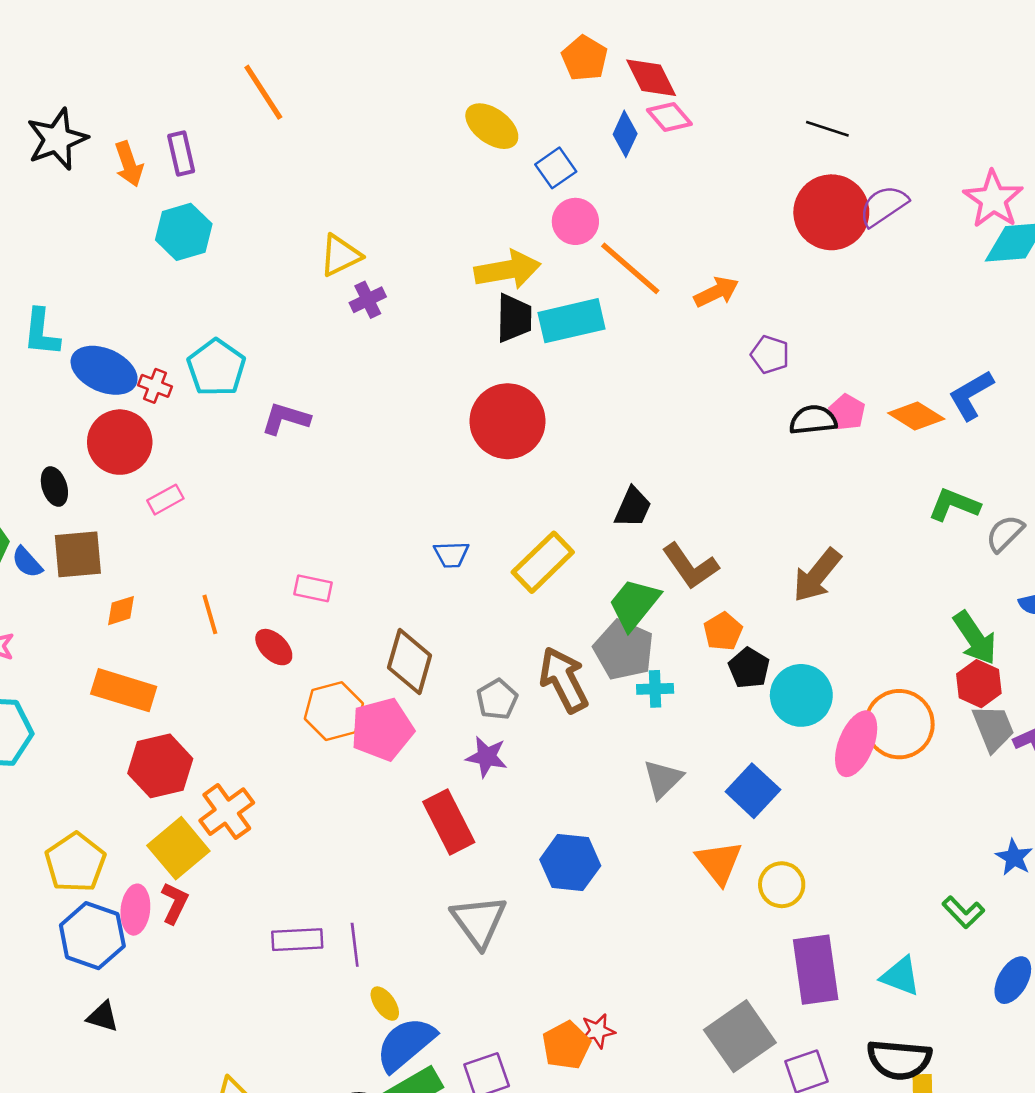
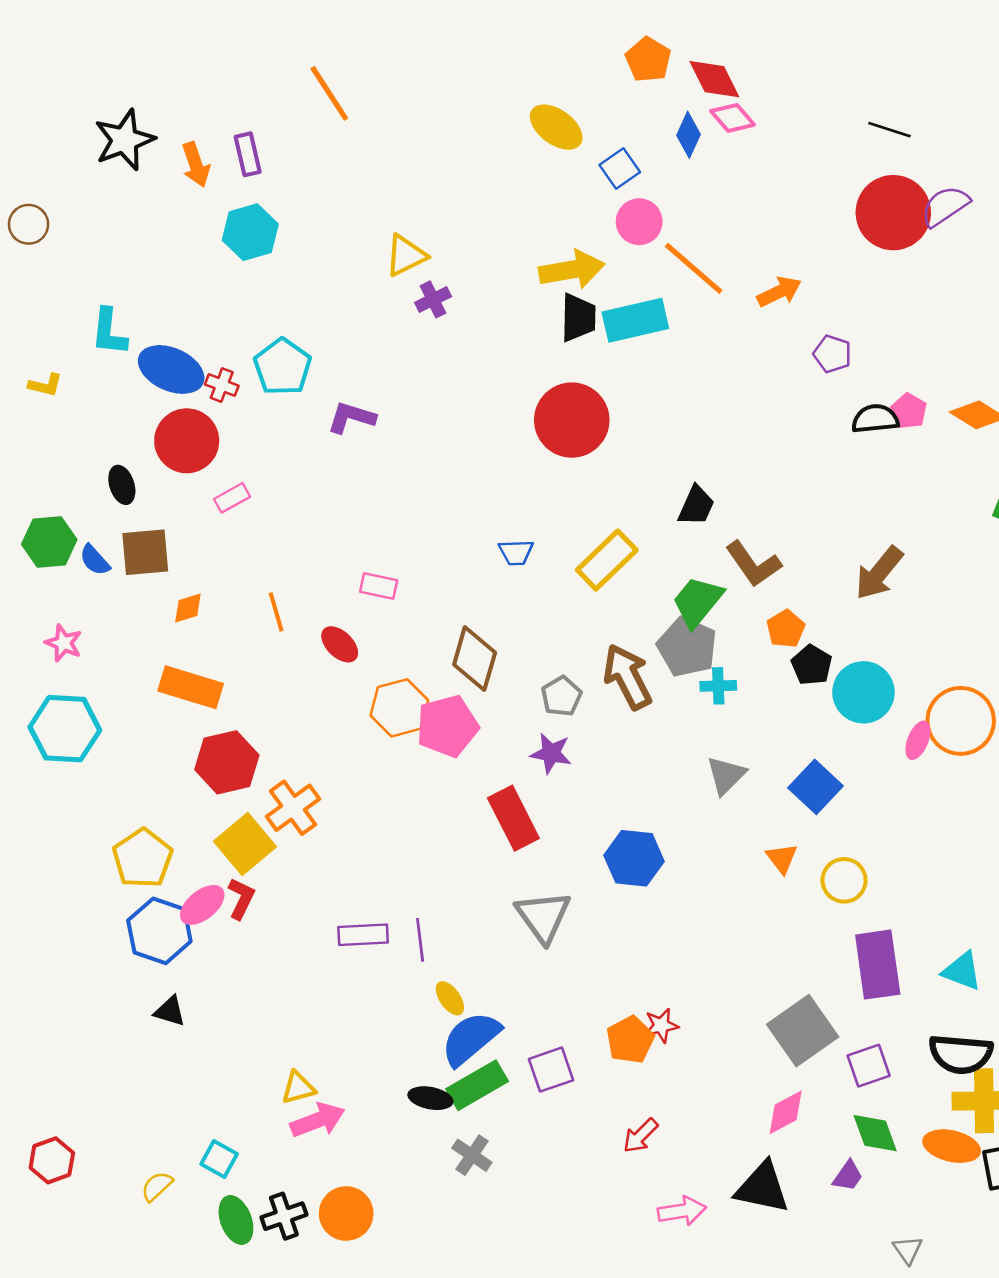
pink ellipse: (856, 744) -> (918, 740), size x0.6
orange triangle: (719, 863) -> (782, 858), size x0.7
pink ellipse: (135, 910) -> (202, 905), turned 45

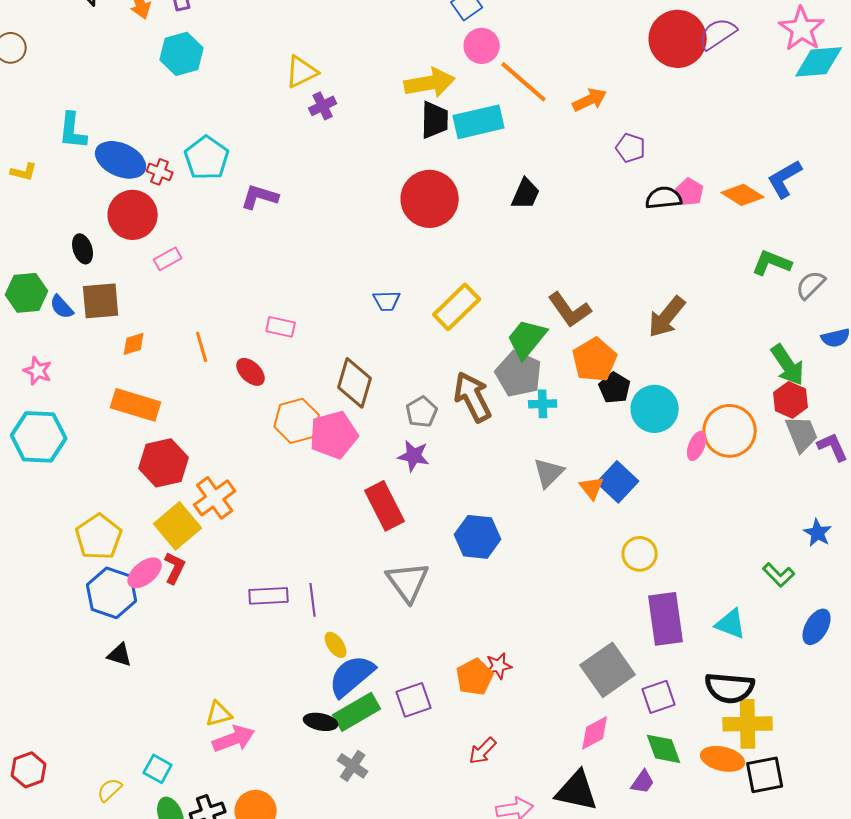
black trapezoid: (696, 506) -> (526, 194), moved
orange pentagon: (786, 629) -> (595, 360), size x1.5
orange triangle: (782, 858) -> (592, 488), moved

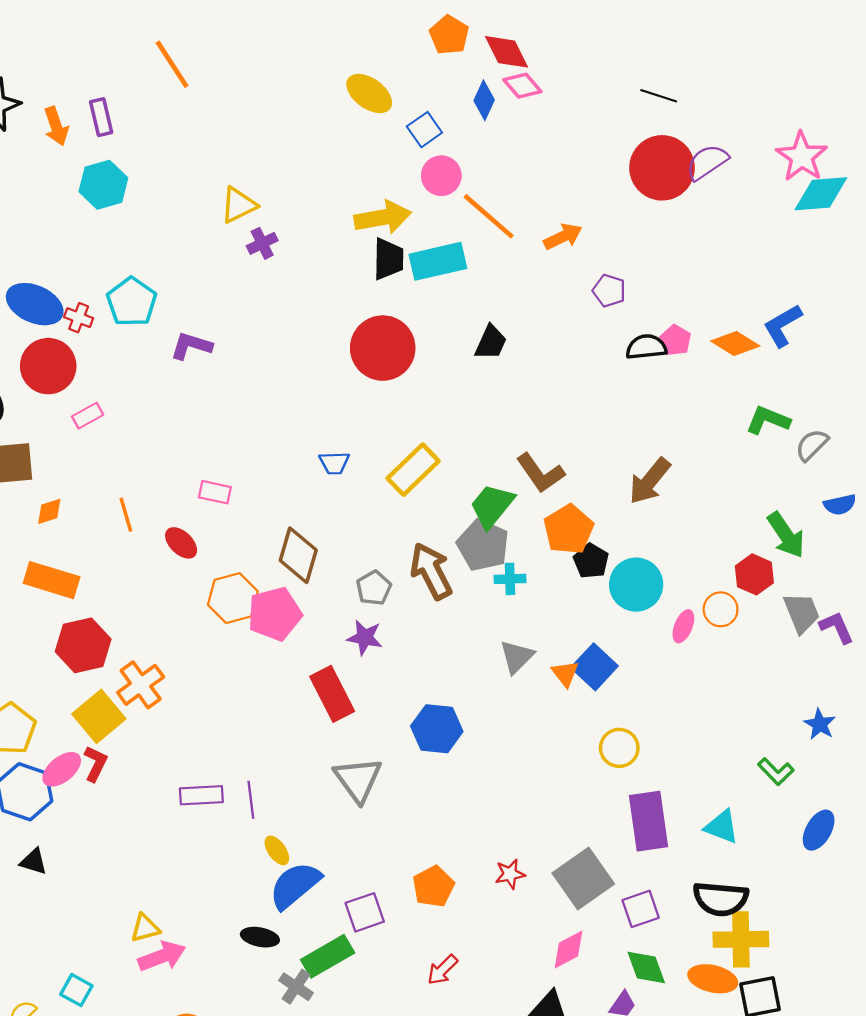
red hexagon: (791, 400) -> (754, 574), moved
orange circle: (730, 431) -> (721, 609), size x0.6
red star: (499, 666) -> (510, 874), moved
green rectangle: (357, 712) -> (328, 956), moved

